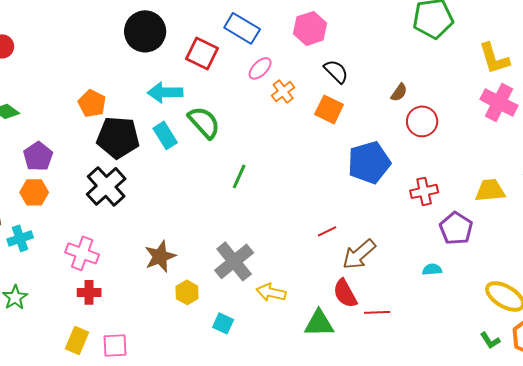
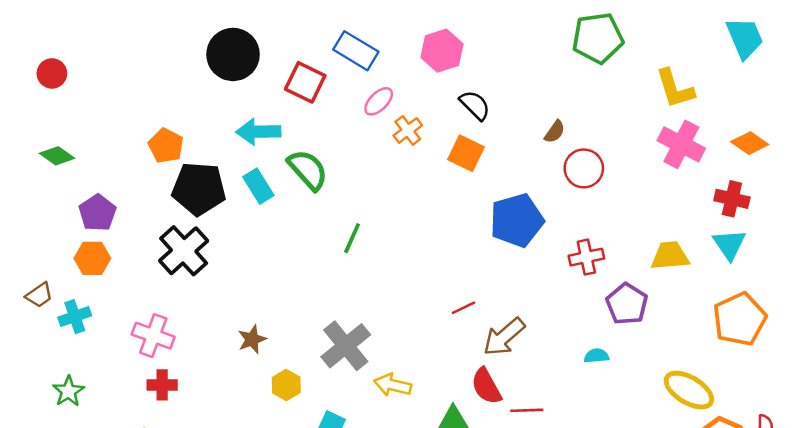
brown star: (160, 256) -> (252, 339), size x0.7

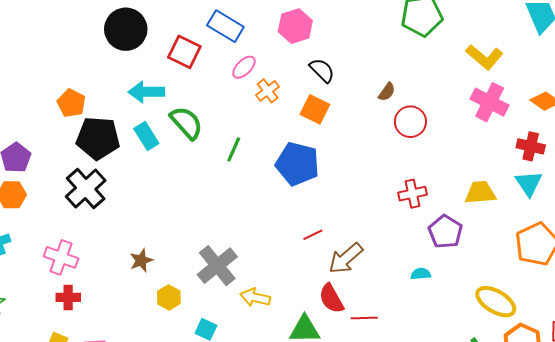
yellow L-shape: (675, 89) -> (484, 57), turned -33
blue pentagon: (517, 220) -> (297, 164), moved, turned 30
green line: (352, 238) -> (234, 149), moved

